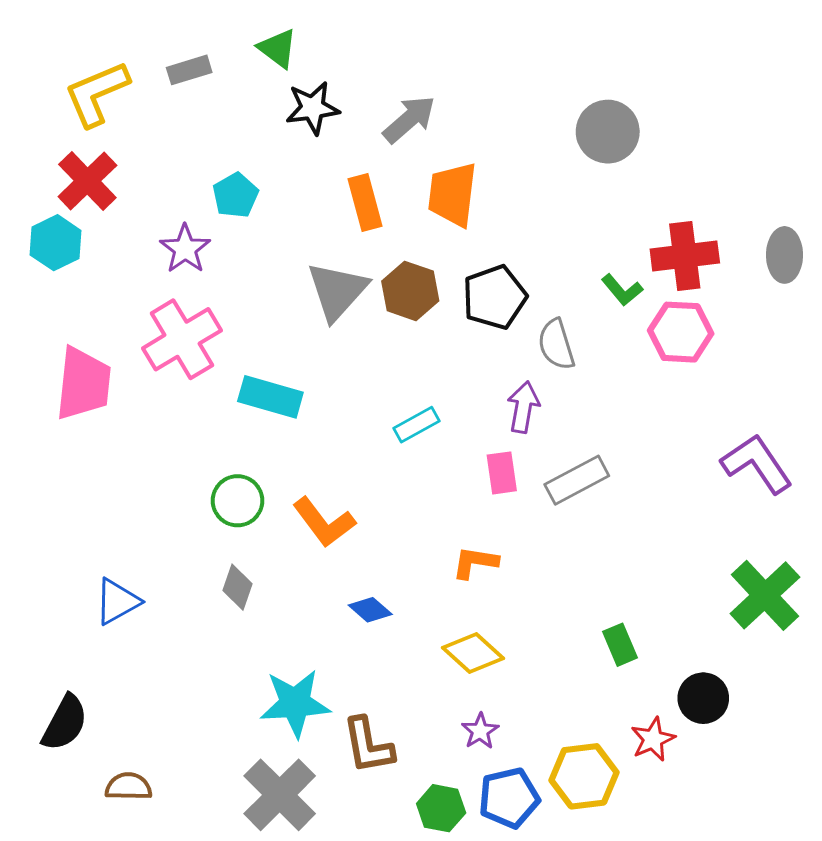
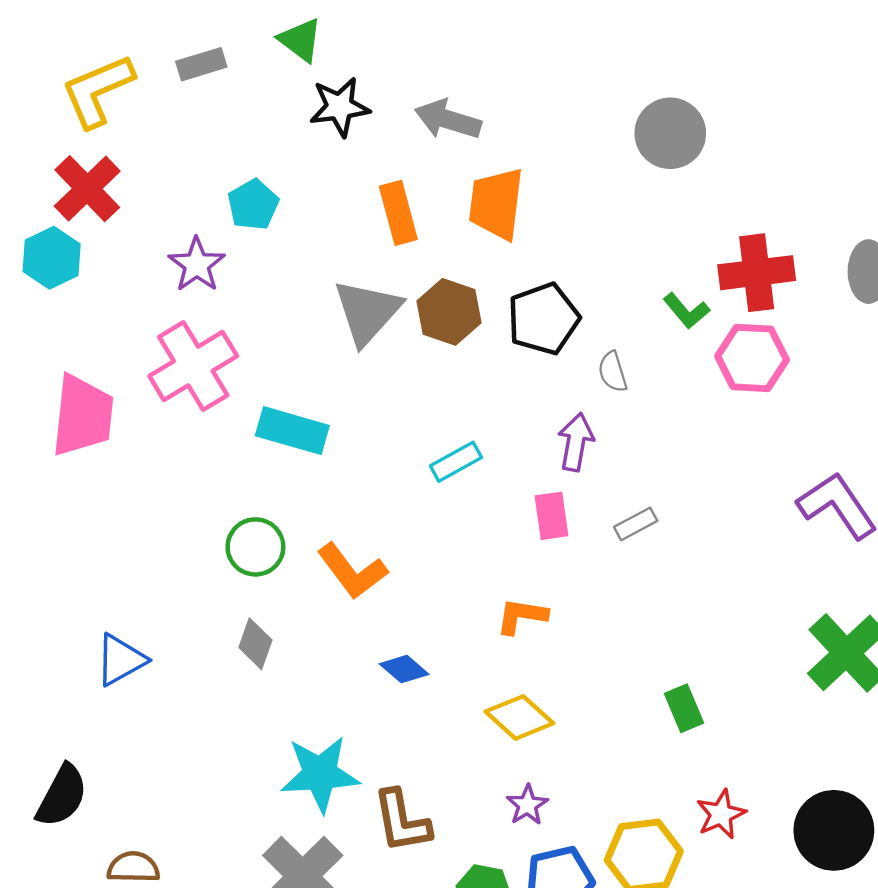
gray arrow: (409, 119) -> (448, 119), turned -122
gray semicircle: (556, 344) -> (613, 372), size x0.7
gray rectangle: (577, 480) -> (636, 524), size x0.6
black circle: (703, 698) -> (834, 830), moved, size x1.4

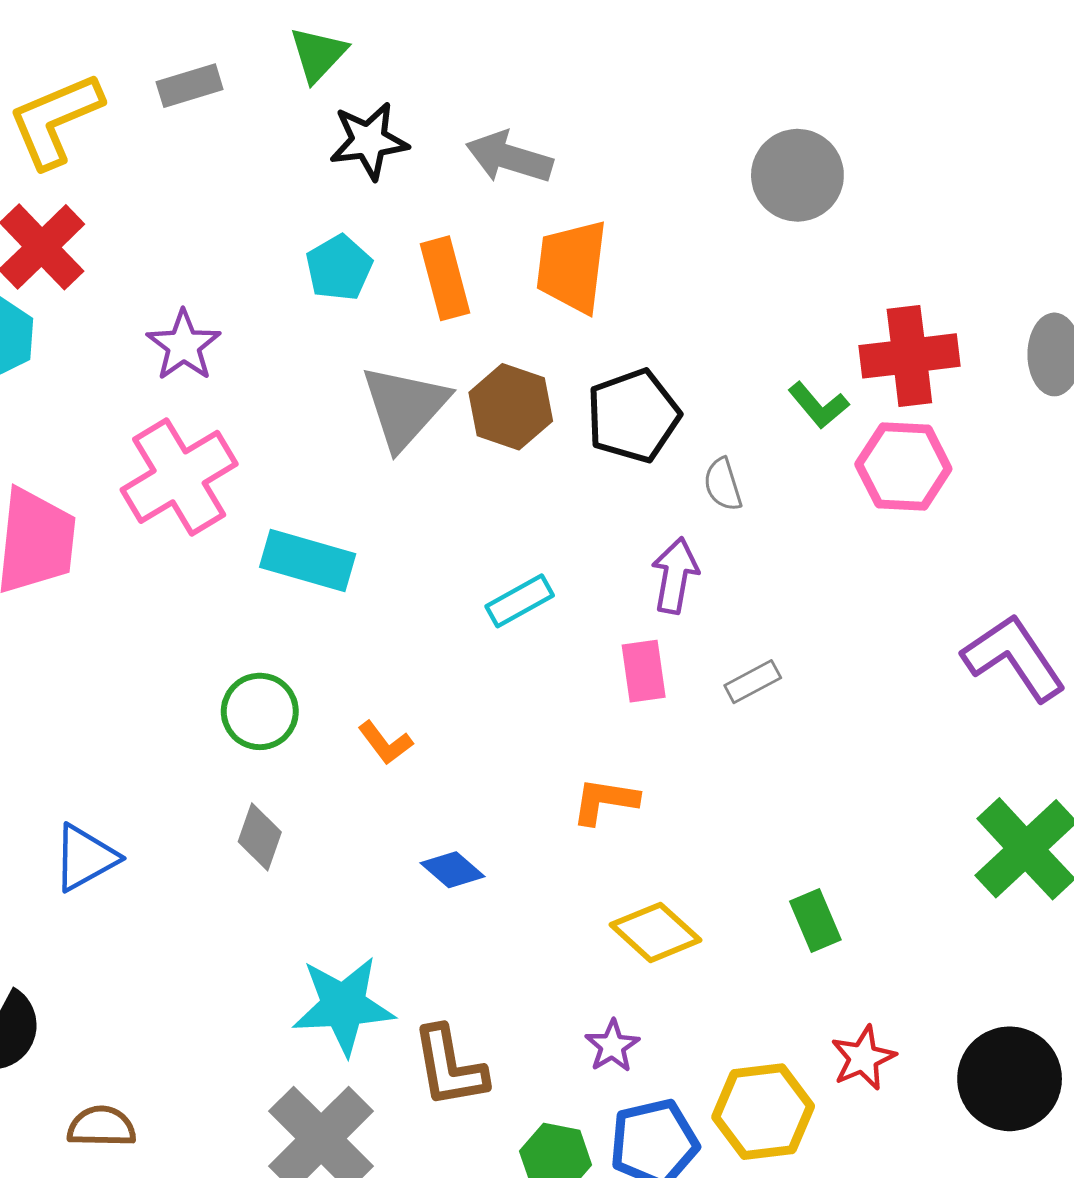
green triangle: (300, 40) -> (318, 54), turned 36
cyan pentagon: (253, 205) -> (339, 268), moved
orange L-shape: (352, 571) -> (385, 743), size x0.6
yellow diamond: (519, 717) -> (656, 932), moved

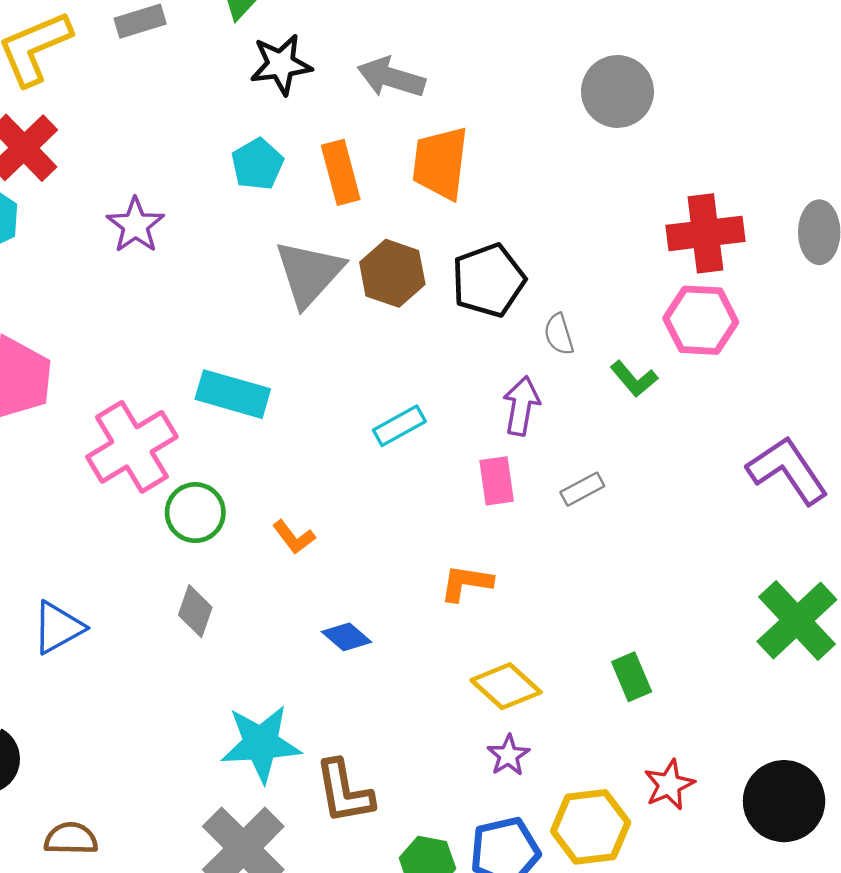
green L-shape: (818, 405) -> (634, 379), moved
pink cross: (179, 477) -> (132, 447), moved
purple star: (612, 1046) -> (508, 755), moved

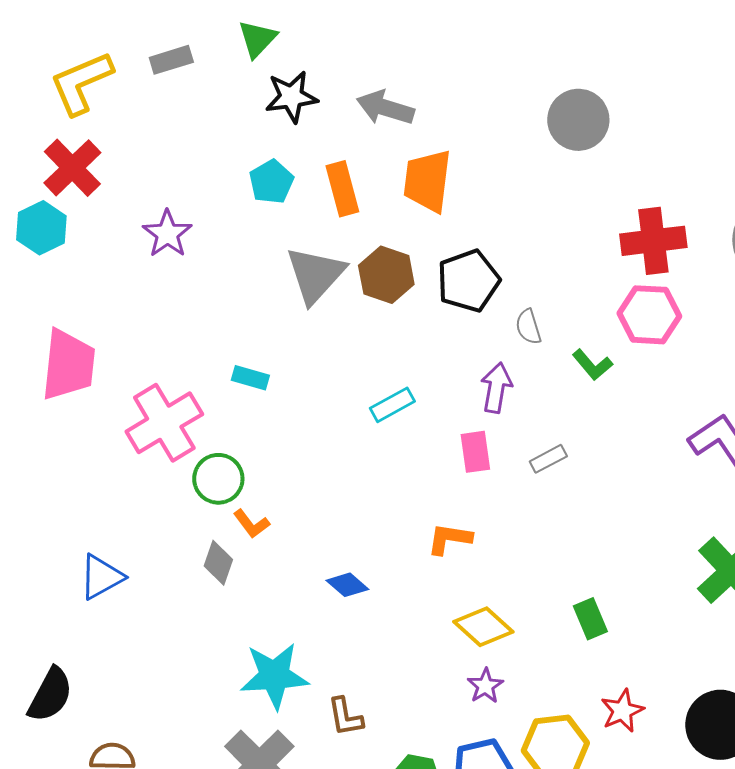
cyan rectangle: (233, 394) -> (250, 378), size x0.6
orange L-shape: (294, 537) -> (251, 524), moved
brown L-shape: (344, 792) -> (345, 717), size x0.7

